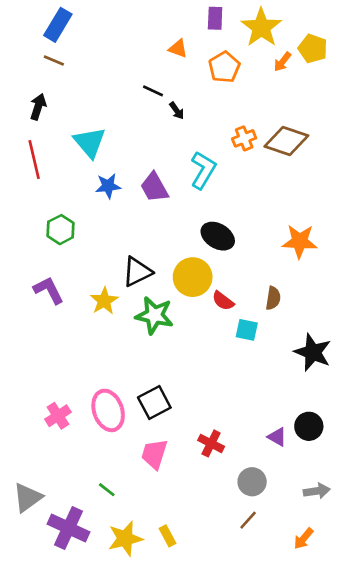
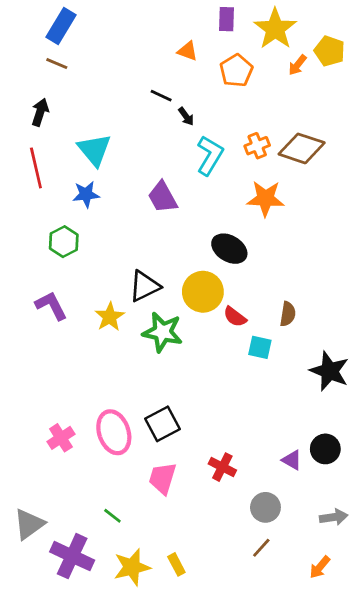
cyan L-shape: (203, 170) -> (210, 155), moved
blue star: (108, 186) -> (86, 194), moved
orange star: (300, 241) -> (265, 199), moved

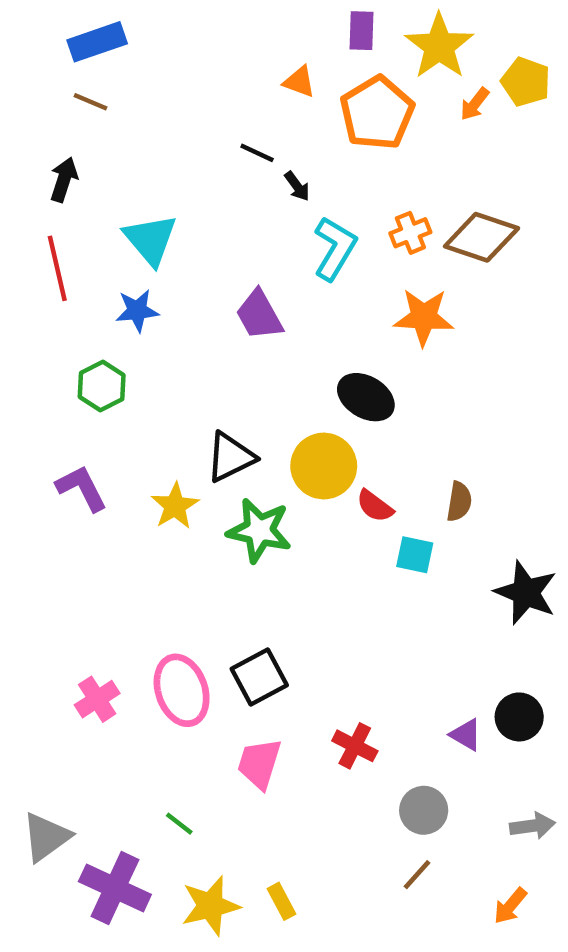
blue rectangle: (61, 26) -> (97, 42), turned 40
orange pentagon: (236, 71) -> (377, 113), size x1.4

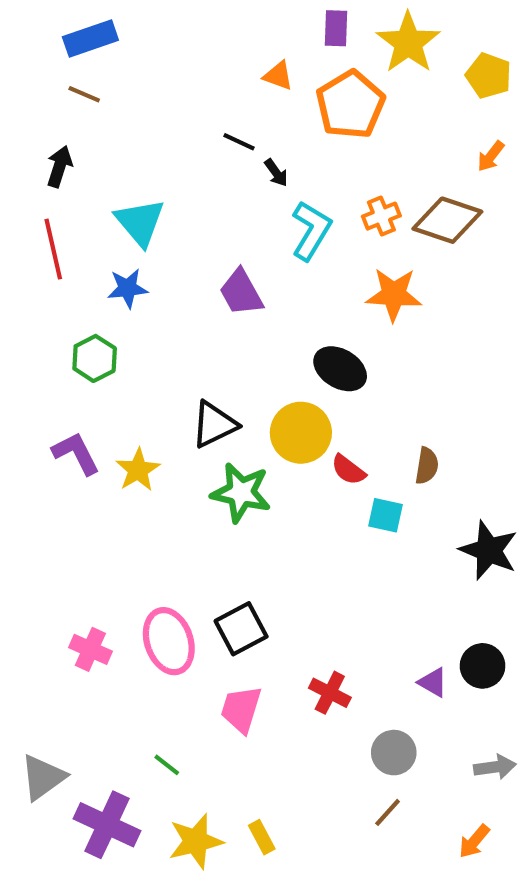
orange arrow: (475, 104) -> (491, 156), moved
yellow star: (175, 506) -> (138, 470), moved
pink cross: (97, 699) -> (90, 649), turned -33

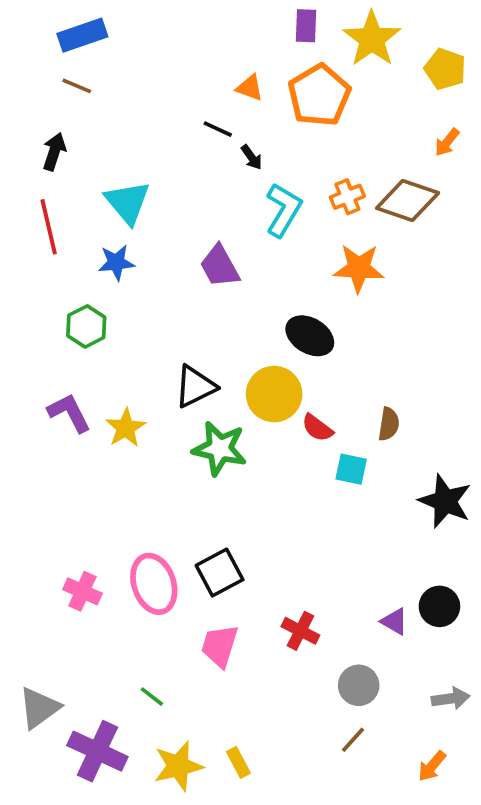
orange triangle: (278, 76) -> (250, 88), moved

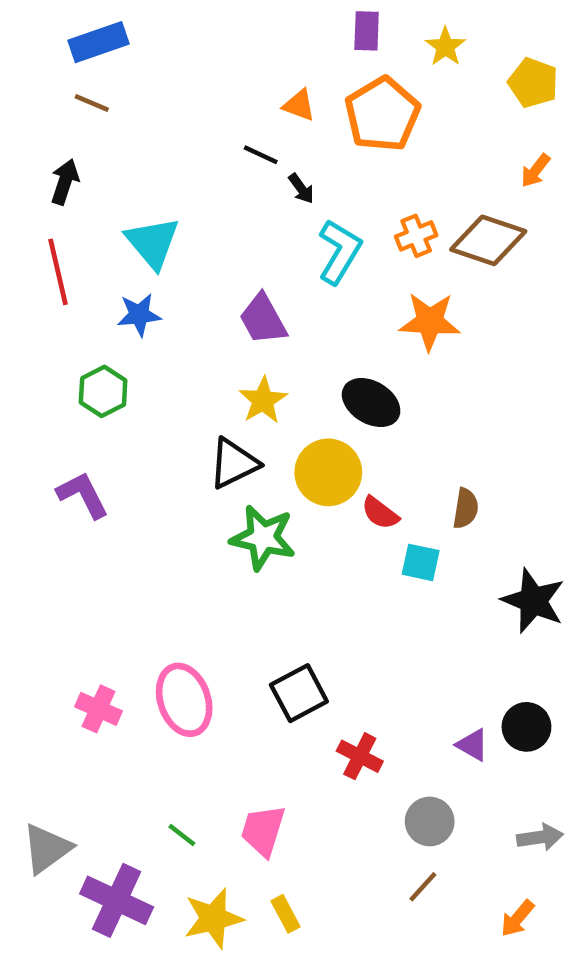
yellow star: (372, 39) -> (445, 47), size x0.6
yellow star: (126, 428) -> (263, 400), moved
black square: (220, 573) -> (299, 693), moved
pink trapezoid: (220, 646) -> (263, 830), moved

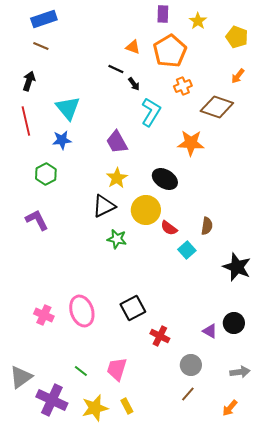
orange cross: (416, 236) -> (183, 86), moved
green star: (263, 538) -> (117, 239), size x0.7
cyan square: (421, 562) -> (187, 250), turned 36

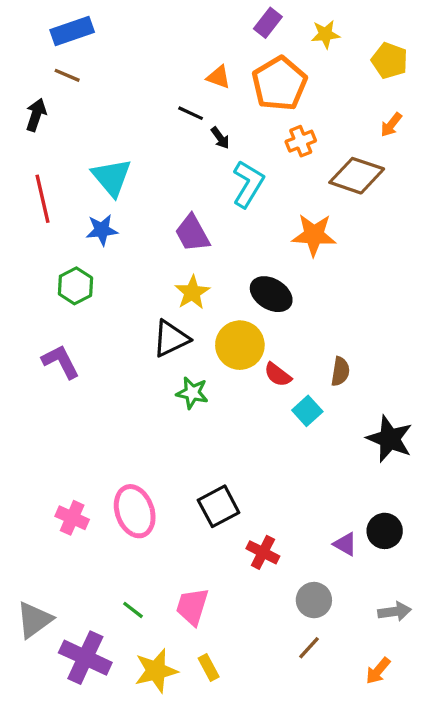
purple rectangle: (163, 14) -> (268, 23), turned 36
yellow star: (198, 21) -> (325, 34), turned 30
black arrow: (29, 81) -> (36, 115), moved

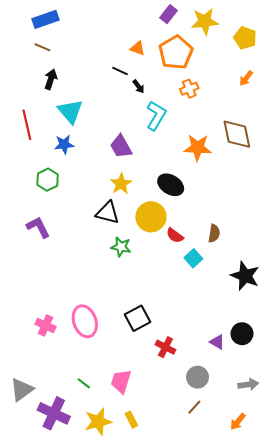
yellow star: (325, 34) -> (205, 21), size x1.5
black arrow: (36, 115) -> (51, 79), moved
brown diamond: (357, 176) -> (237, 134), moved, turned 60
black triangle: (171, 339) -> (108, 213), turned 40

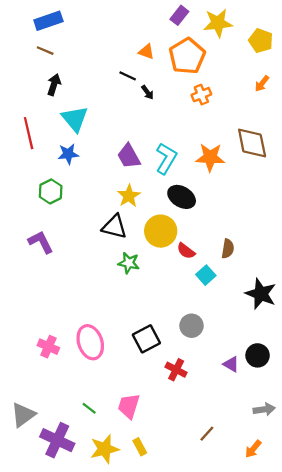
cyan L-shape: (156, 115) -> (166, 158), moved
gray circle: (198, 377) -> (191, 326), moved

